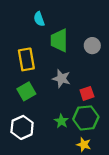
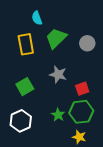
green trapezoid: (59, 40) -> (56, 38), turned 45
yellow rectangle: (26, 59) -> (26, 44), moved

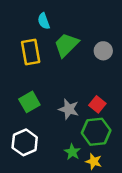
gray star: (58, 75) -> (69, 109), moved
red square: (82, 89) -> (97, 104), turned -32
green star: (58, 115) -> (72, 152), moved

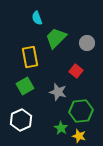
yellow rectangle: (31, 52) -> (30, 57), moved
red square: (97, 104) -> (76, 71), moved

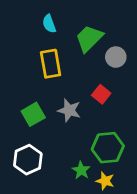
green trapezoid: (56, 38) -> (89, 38), moved
yellow rectangle: (30, 57) -> (51, 64), moved
gray star: (58, 92) -> (69, 110), moved

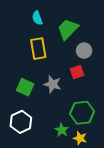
gray circle: (116, 57) -> (84, 51), moved
red square: (101, 94) -> (77, 72), turned 32
green square: (33, 114) -> (25, 87), turned -36

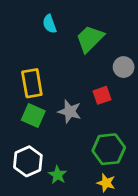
yellow rectangle: (38, 49) -> (32, 83), moved
gray circle: (84, 51) -> (124, 67), moved
green star: (62, 130) -> (58, 175), moved

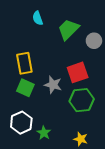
gray circle: (124, 67) -> (94, 41), moved
red square: (102, 95) -> (78, 72), size x1.5
green hexagon: (109, 149) -> (82, 100), moved

